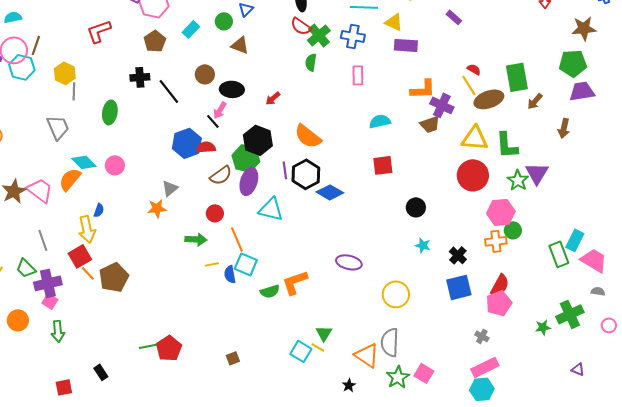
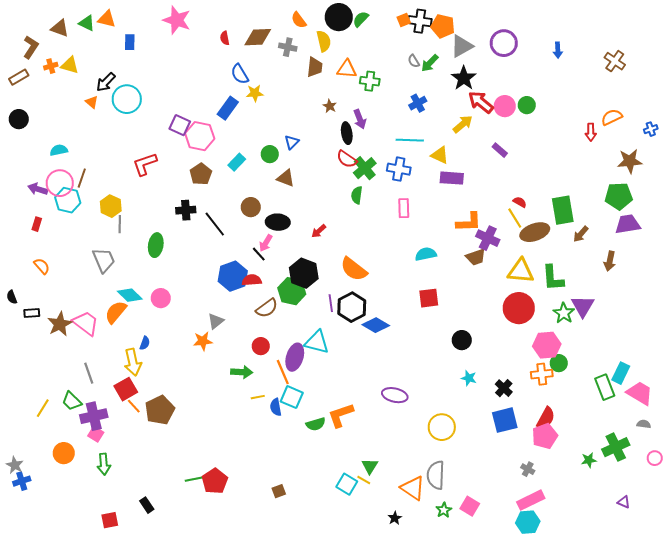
purple ellipse: (249, 181) -> (295, 357), moved
green star: (398, 377) -> (444, 510), size x0.7

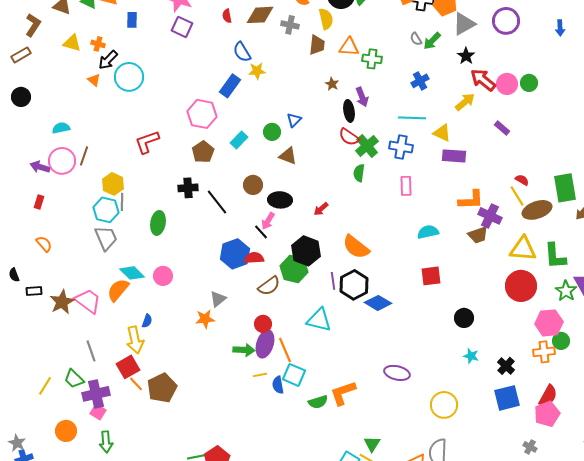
orange cross: (51, 66) -> (98, 44), moved, turned 32
black star: (464, 78) -> (466, 56), size x0.7
purple square: (180, 125) -> (182, 27), moved
cyan hexagon: (68, 200) -> (106, 210), moved
purple ellipse: (295, 357) -> (265, 344), moved

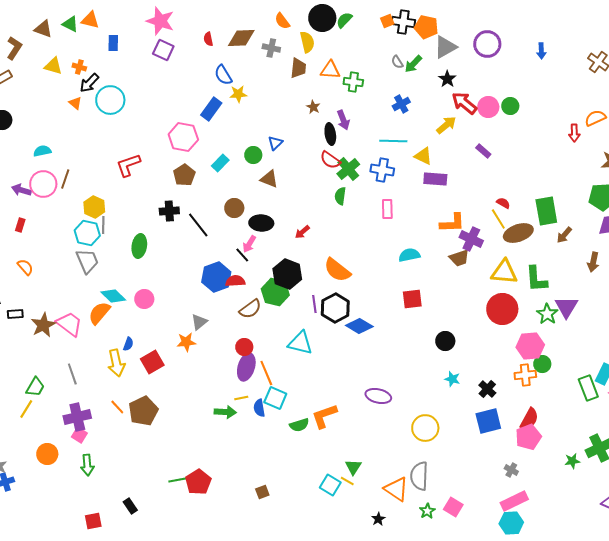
green arrow: (244, 350) -> (225, 412), moved
red square: (128, 367) -> (152, 362), moved
green trapezoid: (74, 379) -> (35, 387), moved, turned -105

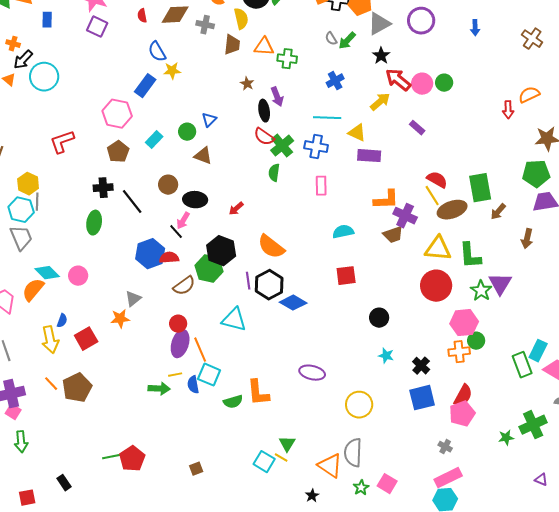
red semicircle: (503, 203) -> (437, 180), size x1.5
green ellipse: (139, 246) -> (94, 223), moved
orange L-shape: (324, 416) -> (258, 393), turned -76

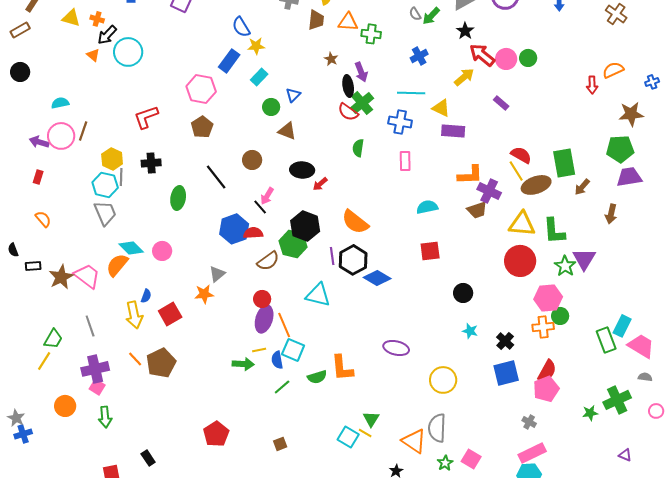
cyan rectangle: (154, 140) -> (259, 77), moved
green cross: (282, 146) -> (362, 103), moved
black cross: (103, 188) -> (151, 163), moved
black ellipse: (195, 200) -> (302, 170), moved
green line: (111, 457) -> (282, 387), moved, turned -30

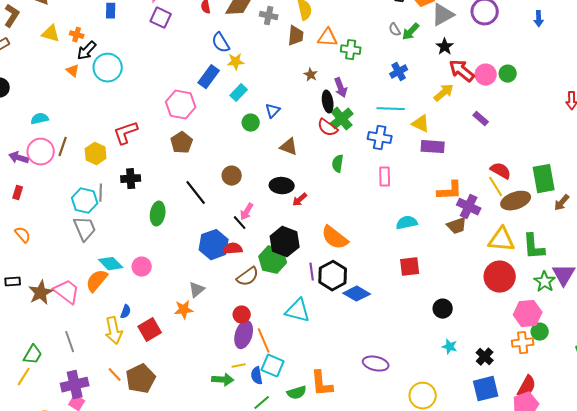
brown triangle: (287, 131) -> (289, 147), moved
yellow hexagon: (112, 159) -> (96, 154), moved

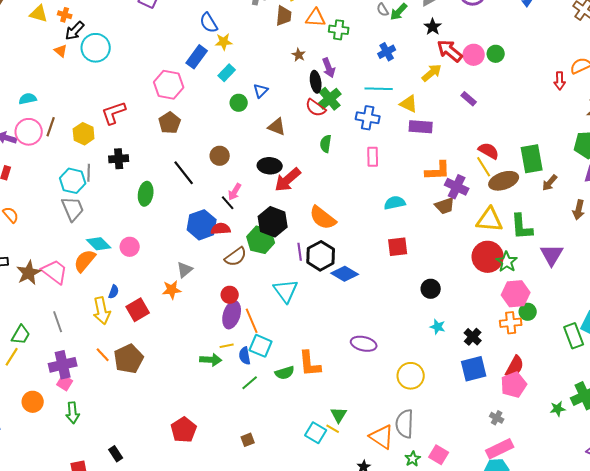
red arrow: (300, 200) -> (288, 180), size x1.8
green star: (545, 282) -> (507, 262), moved
cyan triangle: (298, 311) -> (286, 291), turned 40

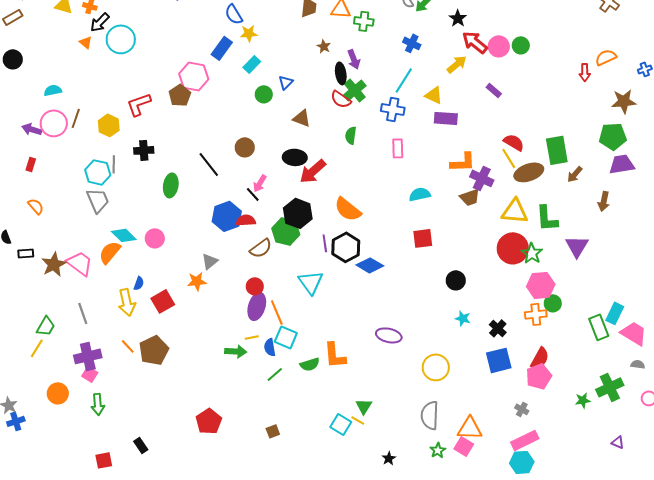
blue cross: (387, 52) -> (412, 43), turned -36
cyan line: (379, 89) -> (404, 80), turned -60
brown pentagon: (170, 123) -> (180, 95), moved
orange triangle: (382, 437) -> (470, 428), moved, turned -32

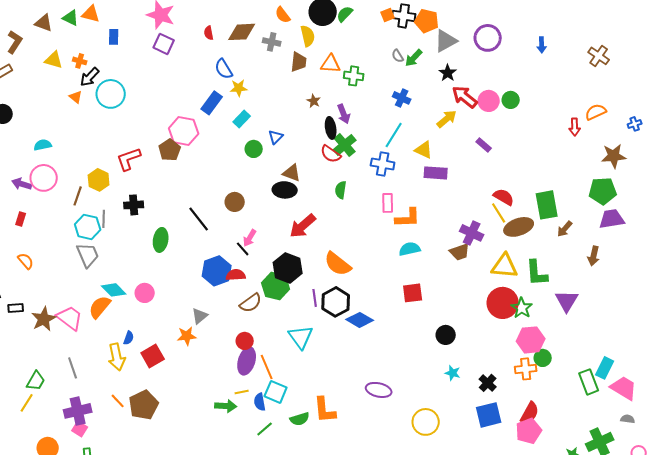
brown line: (76, 118) -> (78, 196), moved
black ellipse: (295, 157) -> (285, 190), moved
orange L-shape: (463, 162) -> (408, 218), moved

